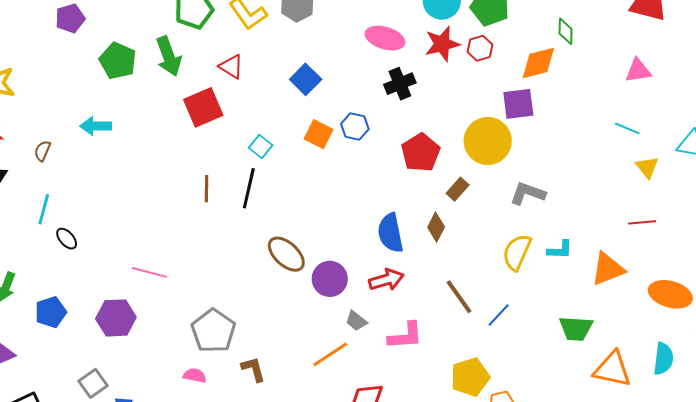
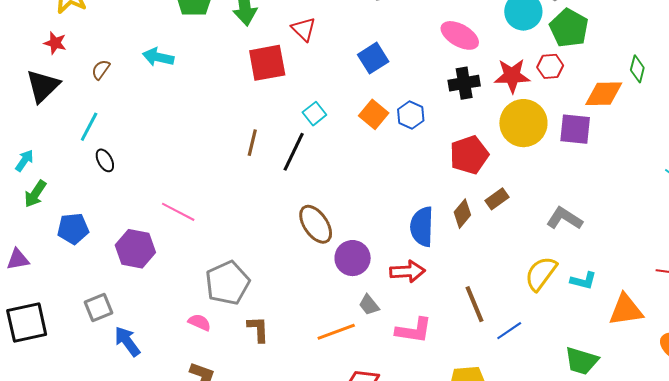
red star: (442, 44) -> (512, 76), moved
yellow circle: (488, 141) -> (523, 123), moved
brown diamond: (436, 227) -> (462, 214), moved

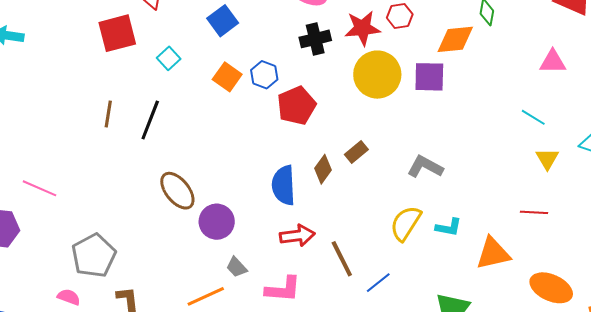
cyan square: (314, 114) -> (169, 58), moved
red pentagon: (469, 155) -> (297, 106), moved
red arrow: (407, 271) -> (297, 236), moved

